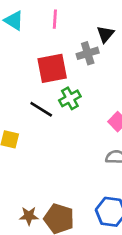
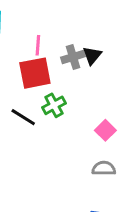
pink line: (55, 19) -> (38, 45), moved
black triangle: (105, 34) -> (92, 56), moved

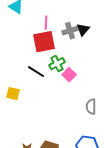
pink square: (105, 130) -> (69, 75), moved
gray semicircle: (104, 168) -> (91, 107), turned -91

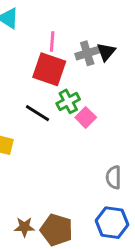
red square: (44, 42) -> (49, 69), turned 30
gray semicircle: (91, 107) -> (113, 177), moved

